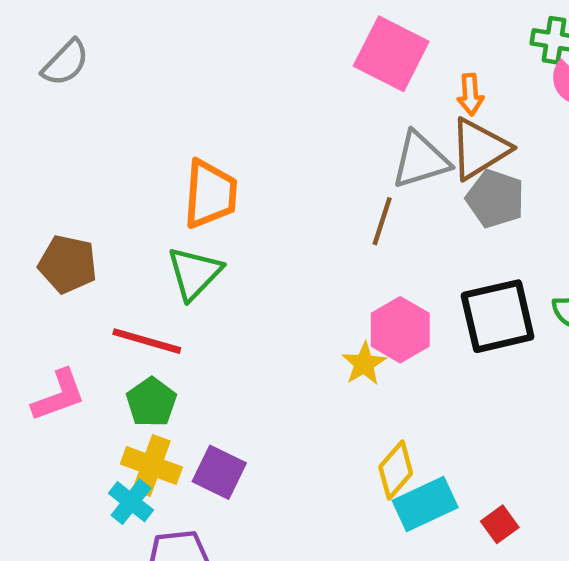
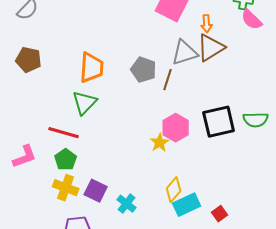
gray pentagon: (495, 199) -> (144, 70), moved
brown pentagon: (68, 264) -> (29, 60), moved
cyan cross: (131, 502) -> (127, 204), moved

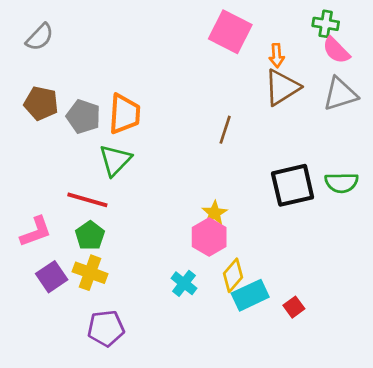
gray triangle: (185, 53) -> (340, 94), moved
gray pentagon: (144, 70) -> (83, 116), moved
pink hexagon: (176, 128) -> (209, 237), moved
purple square: (96, 191) -> (52, 277), moved, turned 30
cyan cross: (127, 204) -> (184, 283), moved

